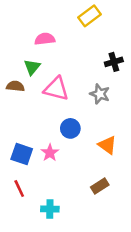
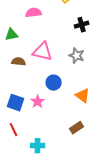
black cross: (114, 62) -> (82, 25), moved
green triangle: (32, 67) -> (12, 35), moved, turned 40
brown semicircle: (15, 86) -> (19, 62), moved

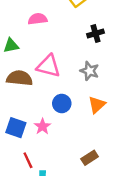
brown semicircle: (19, 62) -> (20, 78), size x1.5
orange triangle: (83, 96) -> (97, 105), moved, turned 42
red line: (14, 130) -> (28, 160), moved

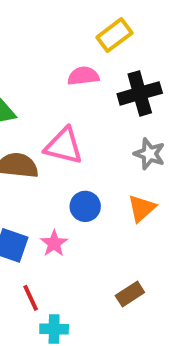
pink semicircle: (38, 19) -> (83, 76), moved
black cross: (96, 33) -> (140, 93), size x1.5
gray star: (90, 71) -> (149, 154), moved

